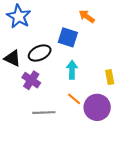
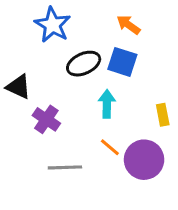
blue star: (19, 16) -> (53, 25), moved
blue square: (68, 37) -> (122, 62), moved
black ellipse: (40, 53) -> (84, 64), moved

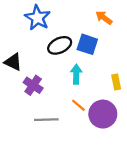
orange arrow: (129, 25) -> (104, 18), moved

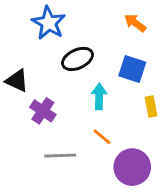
blue square: (87, 44) -> (132, 69), moved
purple circle: (103, 114) -> (132, 167), moved

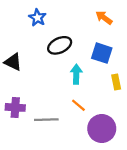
blue star: (49, 23) -> (37, 18), size x0.7
purple cross: (43, 111) -> (15, 107), moved, turned -30

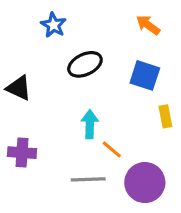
cyan arrow: (76, 74) -> (90, 124), moved
gray line: (46, 120) -> (88, 179), moved

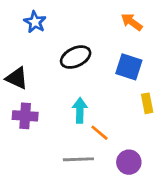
blue star: (53, 25) -> (35, 22), moved
purple cross: (22, 153) -> (25, 116), moved
purple circle: (145, 183) -> (129, 162), size x0.7

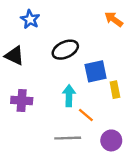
blue square: (129, 67) -> (96, 71), moved, turned -30
black triangle: (17, 78) -> (14, 56), moved
yellow rectangle: (147, 103) -> (115, 90), moved

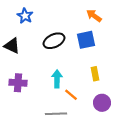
blue square: (96, 71) -> (86, 40), moved
purple circle: (111, 140) -> (102, 103), moved

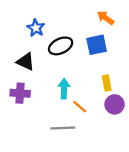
blue star: (25, 16) -> (36, 28), moved
black triangle: (12, 46) -> (26, 62), moved
purple circle: (102, 103) -> (115, 104), moved

